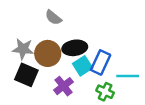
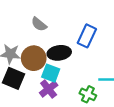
blue rectangle: (101, 62) -> (87, 36), moved
cyan square: (83, 66) -> (51, 73), moved, turned -36

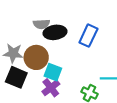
gray semicircle: (39, 24) -> (41, 24), turned -42
black ellipse: (59, 53) -> (55, 32), moved

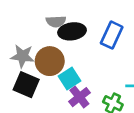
cyan square: (53, 72) -> (70, 78), turned 36
purple cross: (51, 88) -> (79, 97), moved

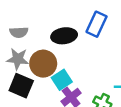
gray semicircle: (56, 21) -> (19, 32), moved
blue rectangle: (112, 35) -> (97, 24), moved

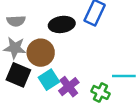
cyan square: (62, 80) -> (49, 80), moved

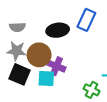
cyan square: (49, 80) -> (46, 79), turned 36
purple cross: (69, 87) -> (57, 66), moved, turned -30

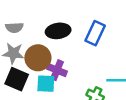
blue rectangle: (86, 20) -> (95, 33), moved

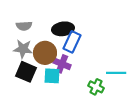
blue rectangle: (95, 33) -> (72, 42), moved

